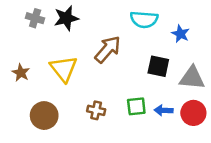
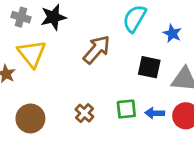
cyan semicircle: (144, 19) -> (134, 19), turned 116
yellow triangle: (64, 69) -> (32, 54), moved
brown cross: (96, 110) -> (84, 113), turned 30

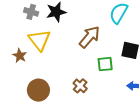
green square: (126, 109) -> (105, 64), moved

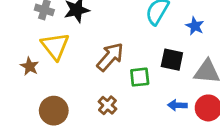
brown arrow: (89, 37) -> (110, 57), moved

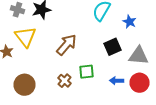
black square: (172, 60) -> (112, 47), turned -36
green square: (140, 77) -> (86, 72), moved

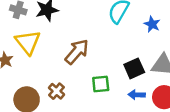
black square: (112, 47) -> (134, 68), moved
brown cross: (64, 81) -> (56, 91), moved

